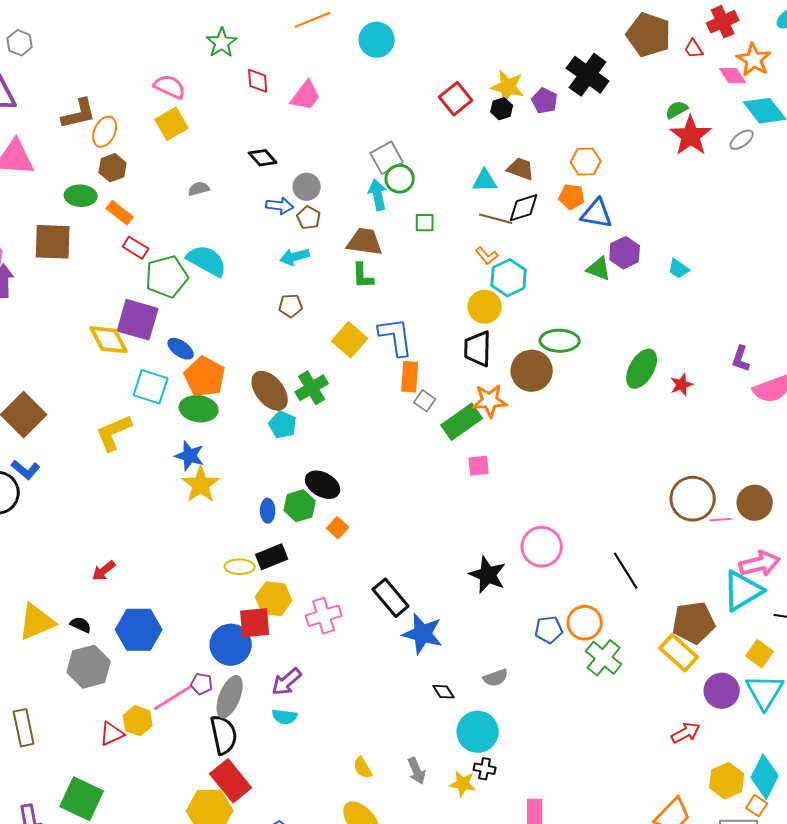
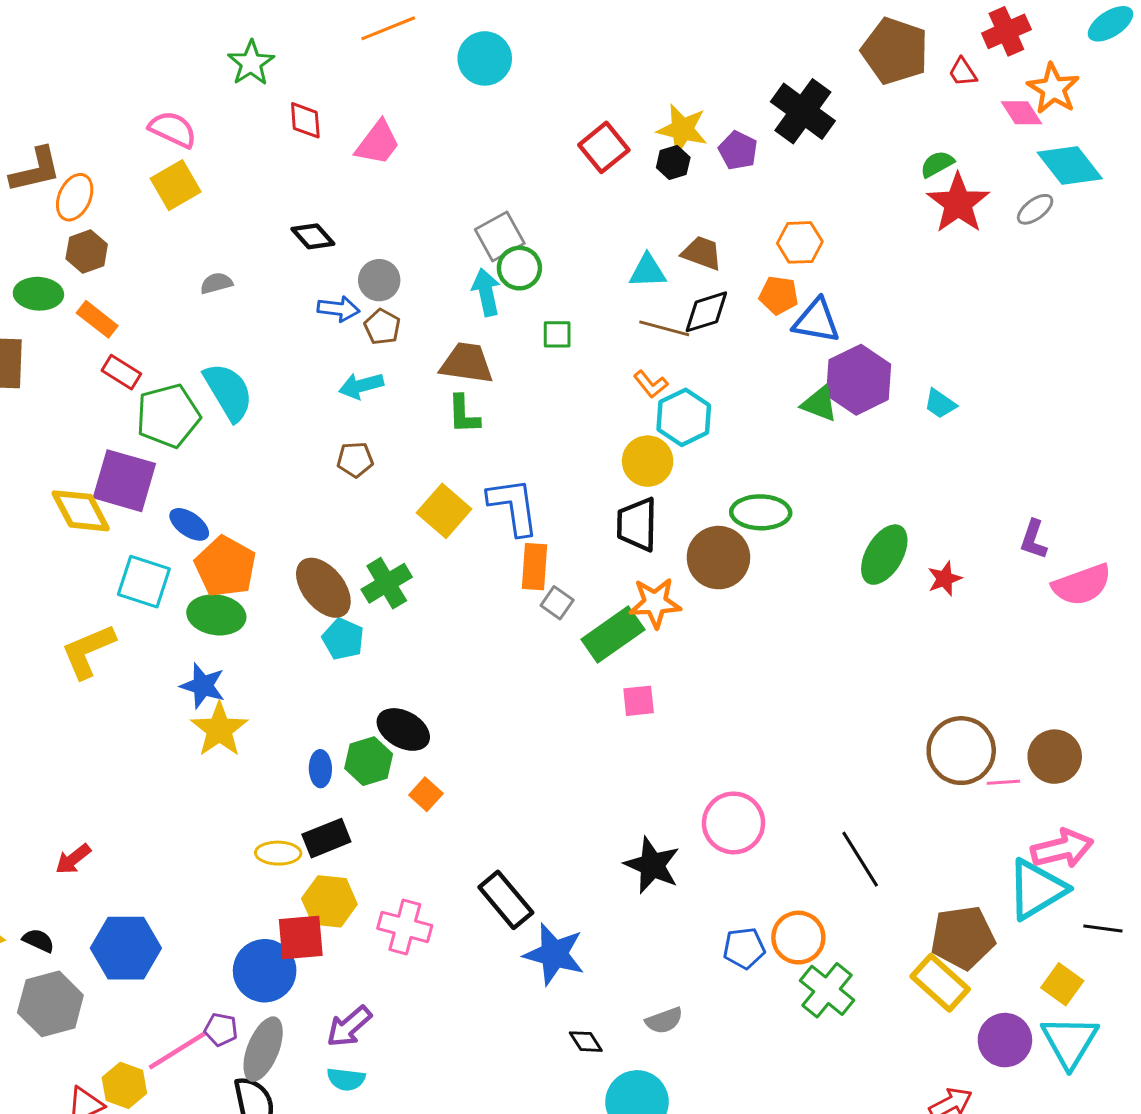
purple hexagon: (625, 253) -> (859, 380), size x1.4
cyan semicircle: (207, 261) -> (228, 392), turned 30
pink cross: (324, 616) -> (405, 927), turned 32

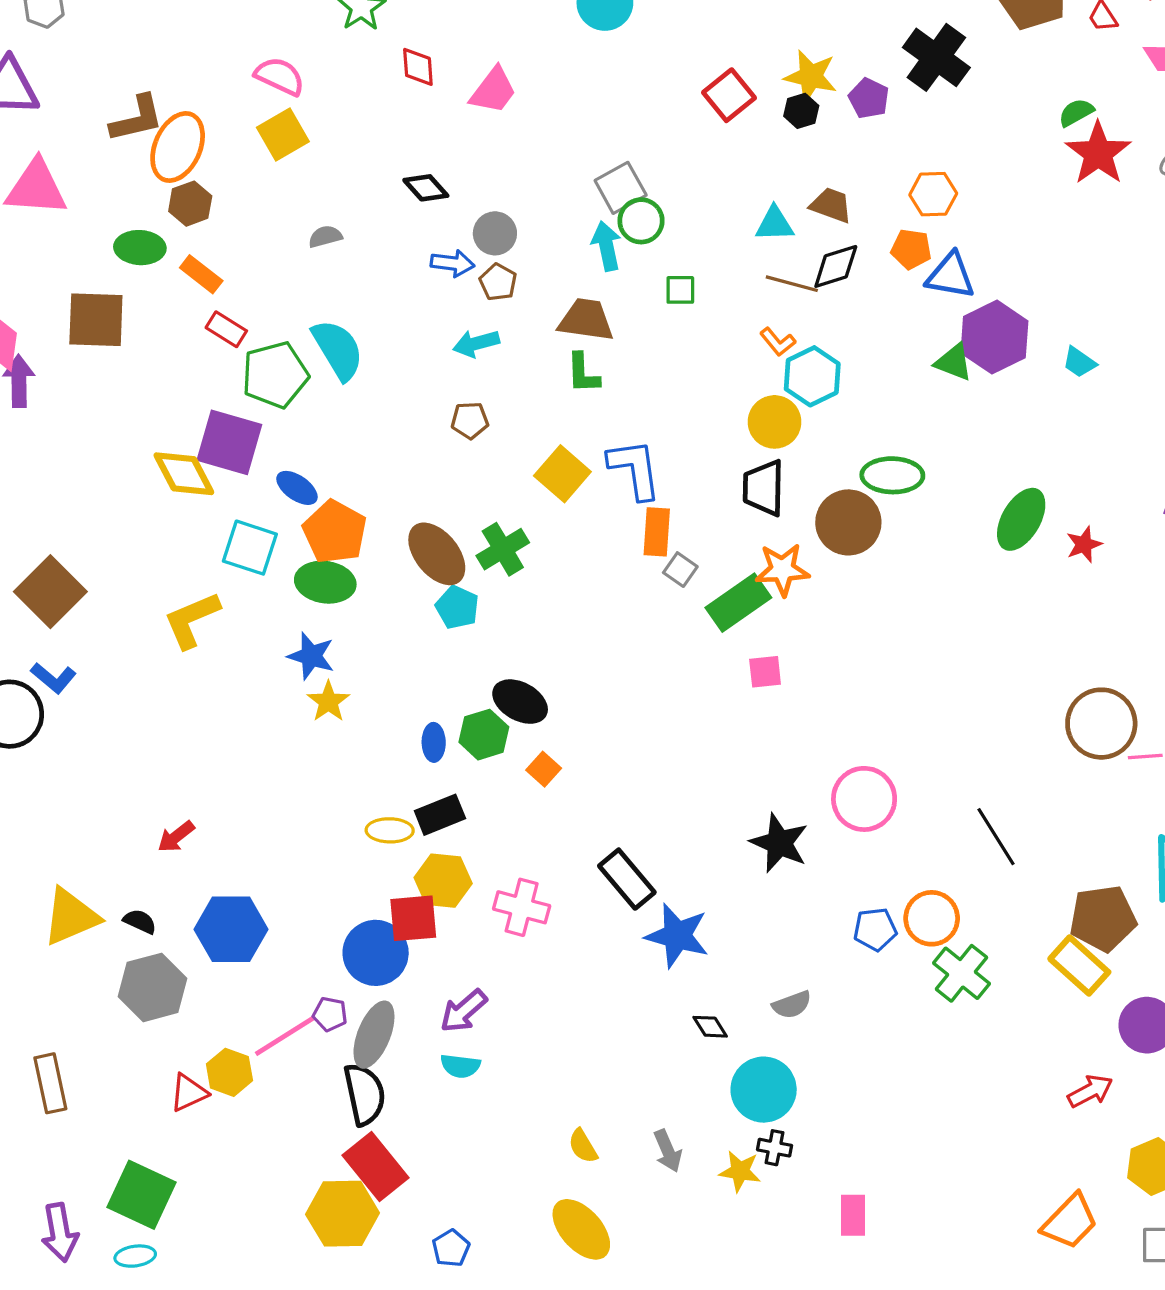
orange ellipse: (75, 197) -> (178, 147), size x1.4
yellow star: (219, 729) -> (328, 702), size x0.7

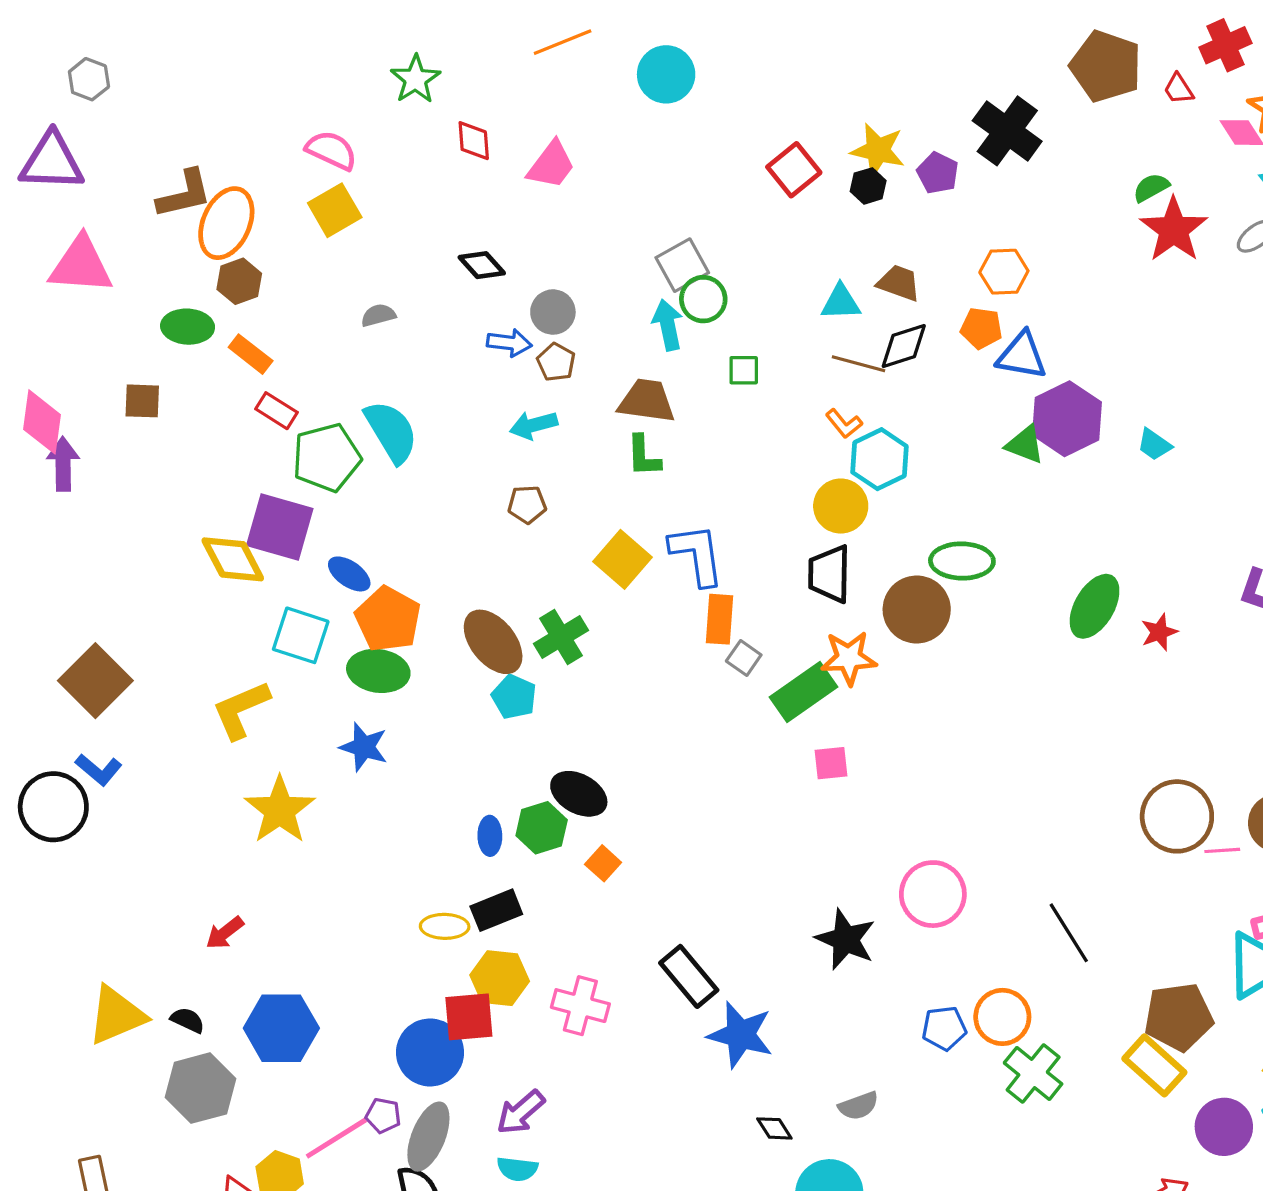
brown square: (96, 320) -> (142, 401), size x0.6
yellow star: (328, 702) -> (280, 810), moved, size x1.6

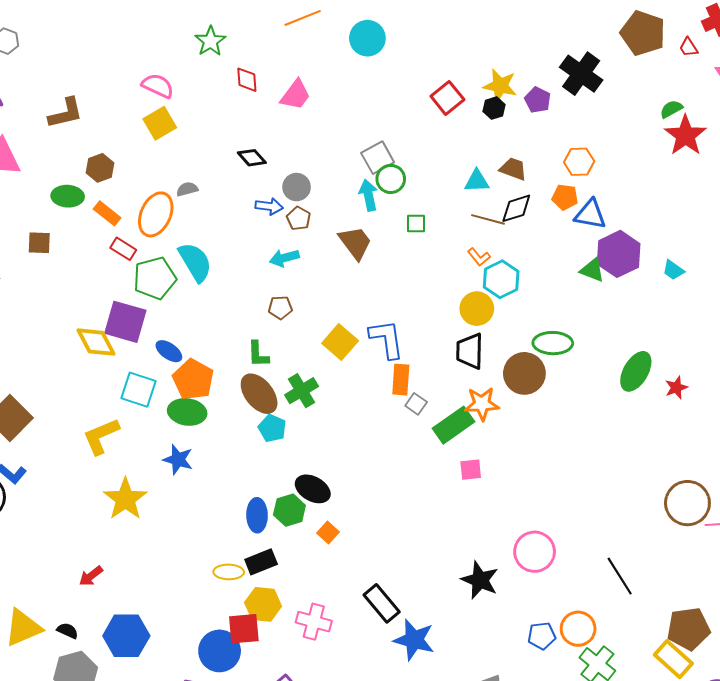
orange ellipse: (226, 223) -> (156, 214), moved
brown trapezoid: (647, 401) -> (355, 243), turned 45
green L-shape: (643, 456) -> (258, 354), moved
blue ellipse: (490, 836) -> (257, 515), size x1.4

